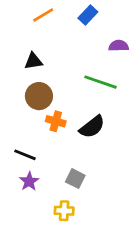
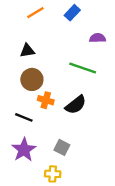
black line: (25, 155) -> (24, 117), moved
purple star: (29, 181) -> (24, 150), size x1.5

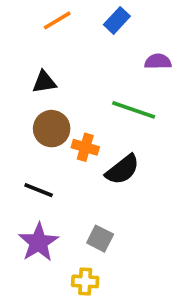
orange cross: (46, 100) -> (85, 147), moved

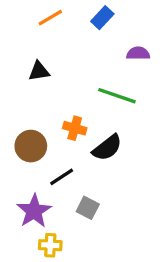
brown circle: (52, 129) -> (31, 146), moved
black line: (39, 190) -> (62, 177), moved, turned -55
yellow cross: (85, 281) -> (50, 245), moved

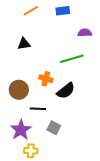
blue rectangle: (102, 18) -> (63, 11), turned 40
green line: (117, 96) -> (72, 59), turned -35
black line: (62, 177) -> (38, 109), turned 35

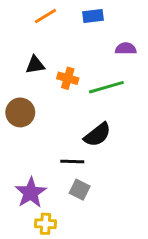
orange cross: (46, 79) -> (68, 78), moved
brown circle: (19, 90) -> (20, 112), moved
black line: (38, 109) -> (72, 161), moved

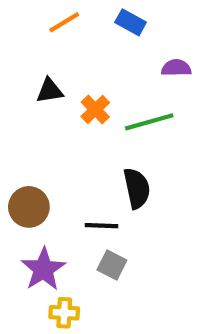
blue rectangle: (93, 16) -> (131, 22), turned 36
orange cross: (68, 78) -> (95, 109), turned 30
brown circle: (20, 112) -> (29, 207), moved
black semicircle: (97, 135) -> (137, 188), turned -64

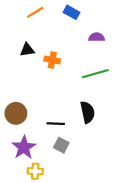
orange cross: (95, 109) -> (52, 60), turned -35
green line: (149, 122) -> (95, 74), moved
black semicircle: (137, 188) -> (87, 112), moved

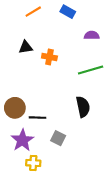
black line: (56, 124) -> (38, 118), moved

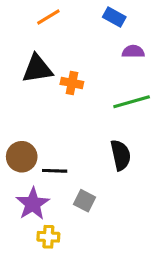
blue rectangle: (68, 12) -> (114, 17), moved
black triangle: (26, 47) -> (37, 69), size x1.5

